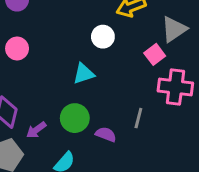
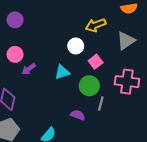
pink square: (155, 54) -> (96, 62), moved
green circle: (75, 118) -> (89, 86), moved
purple arrow: (36, 130) -> (29, 69), moved

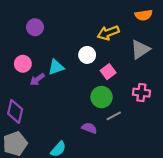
purple circle: (15, 20) -> (35, 27), moved
cyan triangle: (62, 72) -> (56, 67), moved
pink cross: (127, 82) -> (141, 93), size x0.7
gray line: (101, 104) -> (114, 116), turned 48

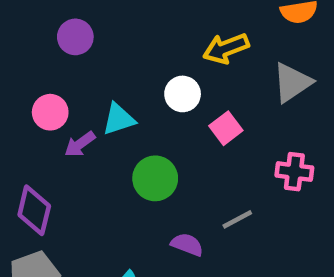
green circle: (102, 97) -> (155, 178), moved

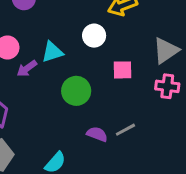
gray triangle: (292, 83) -> (166, 51), moved
pink square: (226, 128) -> (122, 70), moved, turned 36
gray line: (237, 219) -> (125, 130), moved

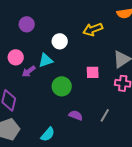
white circle: (94, 36) -> (60, 41), moved
gray line: (125, 130) -> (105, 115), moved, turned -32

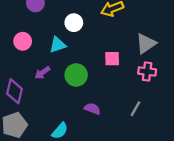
purple arrow: (29, 71) -> (42, 73), moved
gray line: (105, 115) -> (135, 109), moved

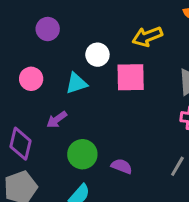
pink square: (112, 59) -> (131, 77), moved, size x1.5
green circle: (76, 75) -> (82, 154), moved

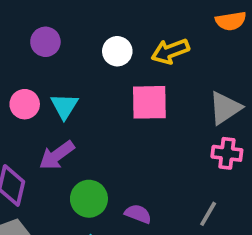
white circle: (97, 55) -> (117, 51), moved
cyan triangle: (76, 83) -> (64, 106), moved, turned -40
purple arrow: (57, 120) -> (57, 155), size x1.4

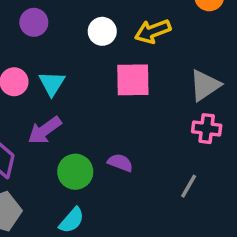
purple semicircle: (138, 214) -> (120, 163), moved

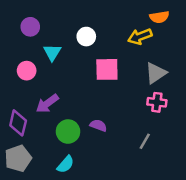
purple circle: (34, 22) -> (30, 27), moved
yellow arrow: (153, 31) -> (140, 37), moved
cyan triangle: (52, 84) -> (52, 52), moved

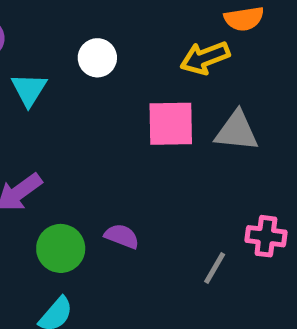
pink square: (107, 69) -> (171, 124), moved
gray triangle: (156, 73) -> (237, 131), turned 40
pink cross: (157, 102) -> (266, 236), moved

